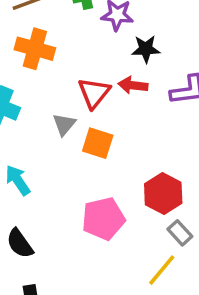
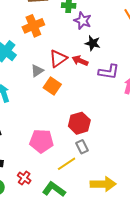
orange cross: (35, 49) -> (33, 26), turned 35
pink pentagon: (103, 219) -> (41, 141), moved

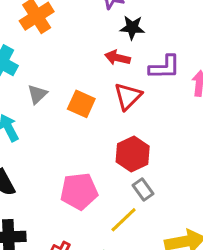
red triangle: (58, 59) -> (128, 96), moved
gray triangle: (37, 71) -> (37, 94), moved

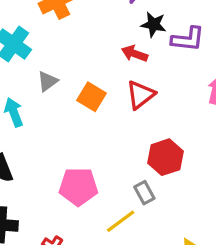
purple L-shape: (165, 67) -> (188, 39), moved
red hexagon: (133, 154) -> (166, 157), moved

